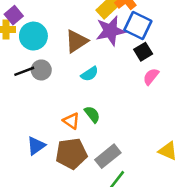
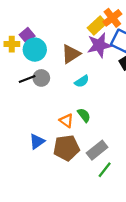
purple square: (14, 15) -> (27, 35), moved

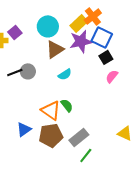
cyan circle: (35, 50) -> (48, 26), moved
orange triangle: (66, 121) -> (51, 110), size x1.5

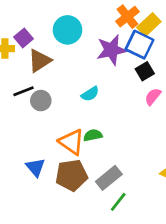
yellow rectangle: (79, 23) -> (149, 25), moved
brown triangle: (55, 49) -> (39, 61), moved
gray circle: (28, 71) -> (41, 101), moved
green semicircle: (67, 105) -> (93, 135), turned -64
blue triangle: (24, 129) -> (35, 167), turned -35

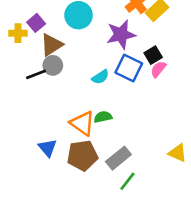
blue square: (139, 45) -> (129, 68), moved
pink semicircle: (153, 97) -> (158, 69), moved
gray circle: (41, 101) -> (53, 65), moved

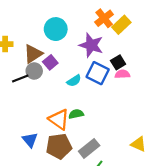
purple square: (36, 23) -> (50, 62), moved
purple star: (121, 34) -> (91, 45), turned 30
pink semicircle: (158, 69) -> (122, 74), turned 48

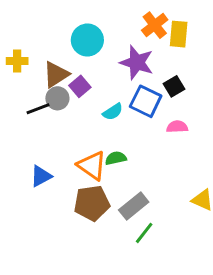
yellow rectangle: (121, 25) -> (179, 34), turned -42
pink semicircle: (122, 74) -> (177, 127), moved
blue triangle: (30, 140) -> (41, 176), moved, turned 42

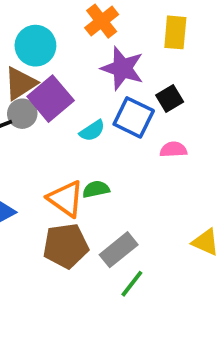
orange cross: (155, 25) -> (102, 21), moved
cyan circle: (87, 40) -> (35, 46), moved
purple square: (80, 86) -> (51, 99), size x1.6

